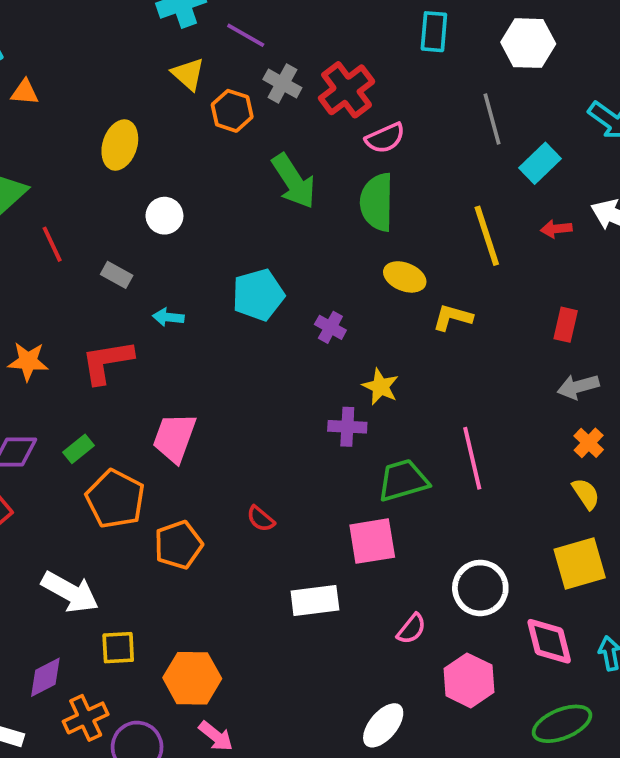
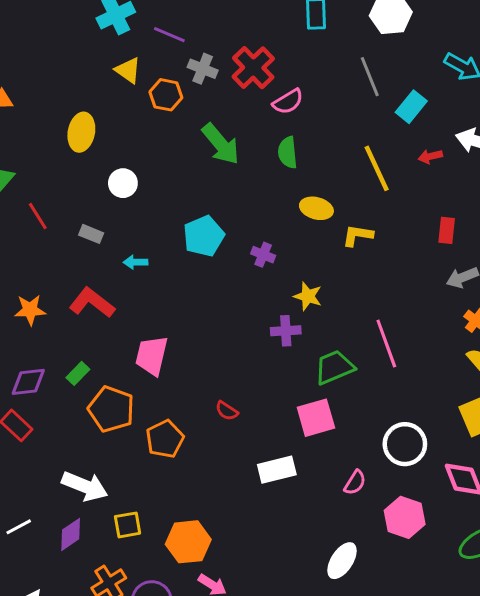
green semicircle: (377, 202) -> (288, 153), size x0.7
red L-shape: (107, 362) -> (92, 303), turned 54
purple diamond: (45, 677) -> (71, 534), moved

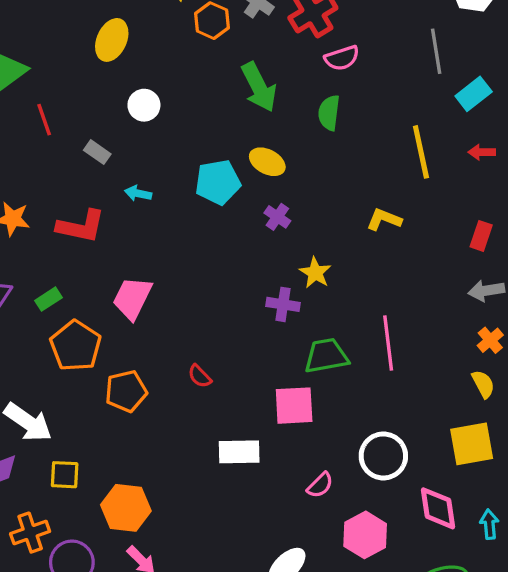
yellow ellipse: (316, 208) -> (267, 162), moved
red L-shape: (92, 303) -> (81, 226), turned 141

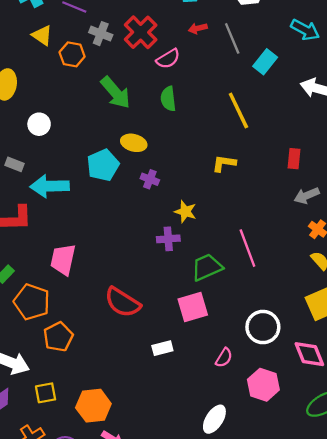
red arrow: (482, 152) -> (198, 28), moved
cyan arrow: (138, 193) -> (50, 186), size x2.0
red semicircle: (200, 376) -> (123, 302), size x2.0
orange pentagon: (126, 391) -> (58, 337), moved
white rectangle: (239, 452) -> (162, 348), size x0.7

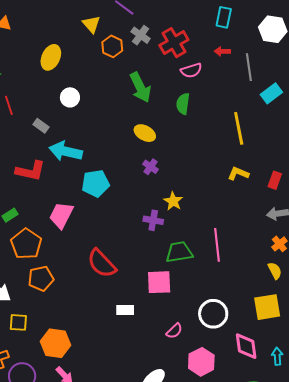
yellow L-shape: (224, 163) -> (238, 174), moved
cyan pentagon: (103, 165) -> (96, 183), moved

